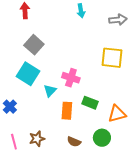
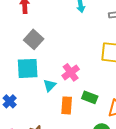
cyan square: (28, 74) -> (28, 68), turned -35
pink cross: (71, 78) -> (71, 72), turned 36

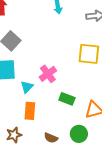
orange rectangle: (67, 105) -> (30, 111), moved

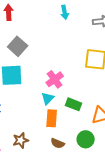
cyan triangle: (27, 87) -> (48, 98), moved
orange rectangle: (30, 111) -> (52, 118), moved

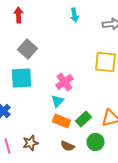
green rectangle: (74, 104) -> (84, 119), moved, turned -63
orange rectangle: (52, 118) -> (62, 121), turned -72

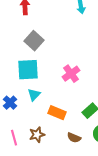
cyan triangle: (58, 101) -> (34, 95), moved
orange rectangle: (62, 121) -> (57, 113), moved

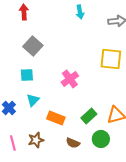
cyan square: (28, 70) -> (27, 75), size x0.6

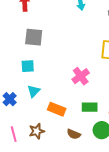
gray square: (33, 46) -> (34, 37), turned -36
pink cross: (70, 79) -> (81, 76), moved
green rectangle: (89, 116) -> (90, 107), turned 42

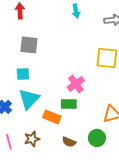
cyan triangle: (34, 91) -> (29, 99), size x1.6
green rectangle: (90, 107) -> (69, 104), moved

